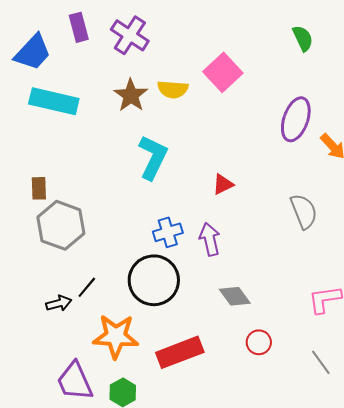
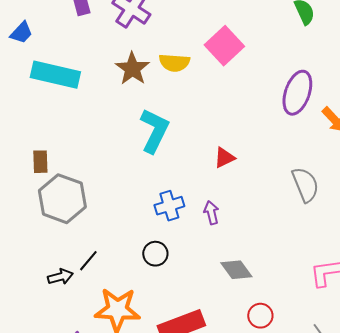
blue trapezoid: (33, 52) -> (21, 33), moved, size x0.6
purple arrow: (210, 239) -> (211, 213), size x0.7
black circle: (154, 280) -> (155, 254), size x0.5

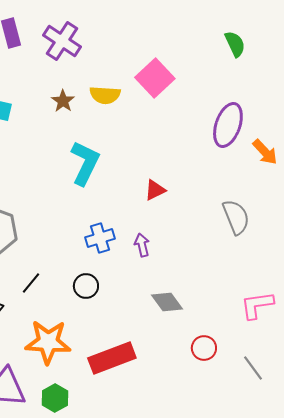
brown star: (132, 69) -> (63, 101), size x0.7
black line: (88, 261) -> (31, 283), moved
red circle: (260, 316) -> (204, 348), moved

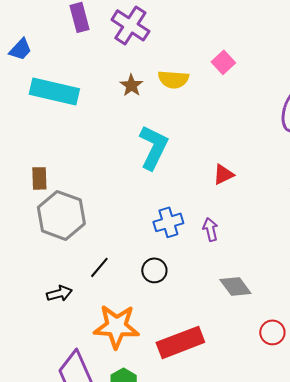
pink square: (155, 78) -> (223, 62), size x0.6

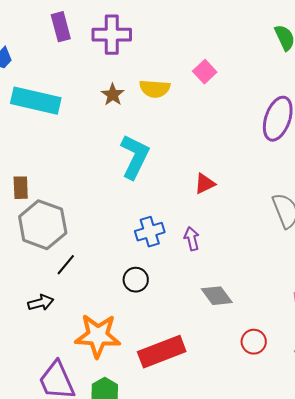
purple cross: (130, 25) -> (112, 35), turned -33
black line: (99, 267) -> (66, 265), moved

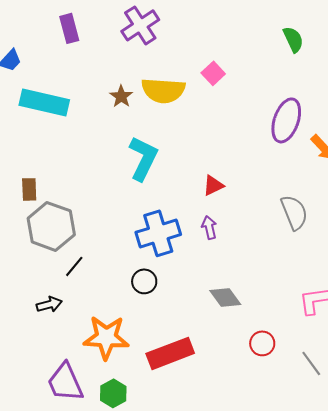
purple cross: (112, 35) -> (140, 25), moved, turned -33
yellow semicircle: (155, 89) -> (163, 90), size x1.4
blue cross: (150, 232) -> (158, 233), size x1.5
purple arrow: (192, 239) -> (209, 227), moved

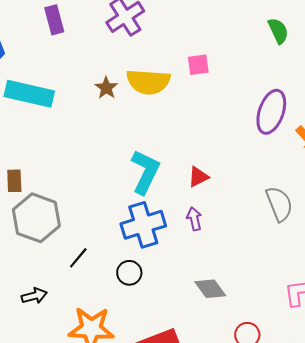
pink square: (213, 73) -> (198, 65), turned 35
cyan L-shape: (143, 158) -> (145, 172), moved
black line: (74, 266) -> (78, 258), moved

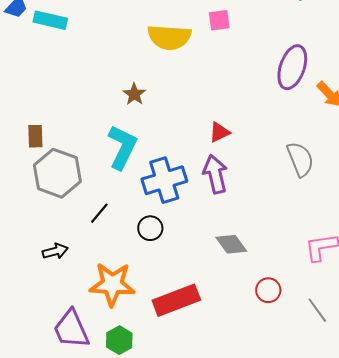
brown star: (106, 88) -> (134, 94), moved
cyan rectangle: (29, 94) -> (50, 20), moved, size x0.7
cyan L-shape: (145, 172) -> (122, 147), moved
purple arrow: (194, 219) -> (215, 174), size x1.6

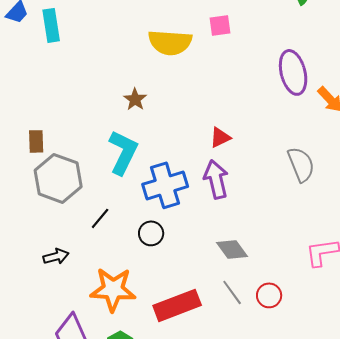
cyan rectangle: (50, 20) -> (51, 25), turned 68
purple ellipse: (292, 67) -> (293, 72), turned -33
gray line: (317, 310) -> (232, 292), moved

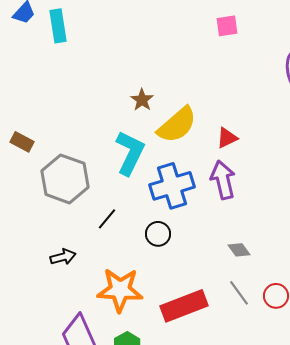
yellow semicircle: (170, 42) -> (177, 125), moved, turned -45
brown rectangle: (36, 141) -> (22, 142), moved, turned -60
gray diamond: (232, 249) -> (239, 250), size x0.7

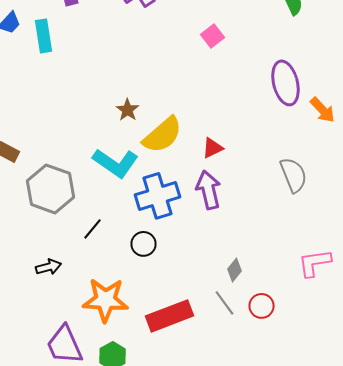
pink square: (227, 26) -> (212, 36), turned -30
cyan L-shape: (130, 153) -> (116, 163), turned 99
gray diamond: (239, 250) -> (234, 270), moved, turned 75

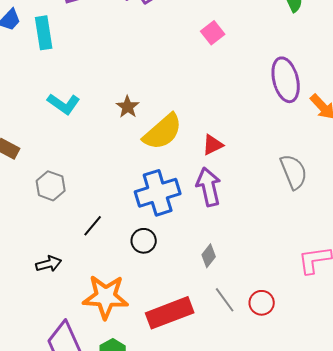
cyan L-shape: (116, 163) -> (64, 104), moved, size x0.7
gray hexagon: (50, 189) -> (51, 186), size x0.6
gray diamond: (234, 270) -> (209, 256), moved

